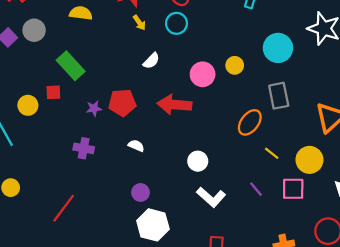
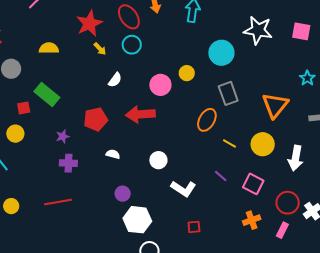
red square: (53, 92) -> (24, 108), moved
purple star: (94, 108) -> (63, 136), moved
white circle: (198, 161) -> (158, 160), moved
pink square: (293, 189) -> (253, 184), moved, turned 35
red line: (64, 208) -> (58, 202), moved, turned 52

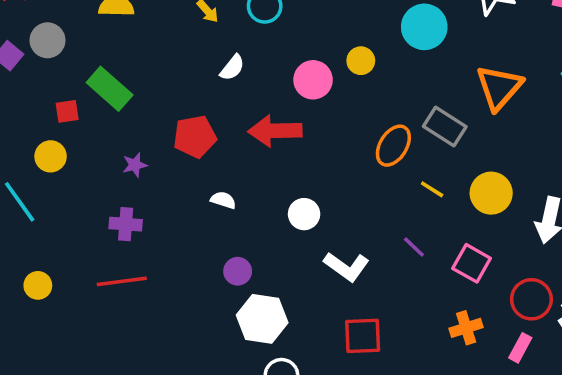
gray rectangle: (228, 93) -> (445, 126), moved, turned -40
orange triangle: (275, 105) -> (499, 87), moved
purple cross: (68, 163) -> (126, 224), moved
red square: (194, 227) -> (363, 336), size x1.6

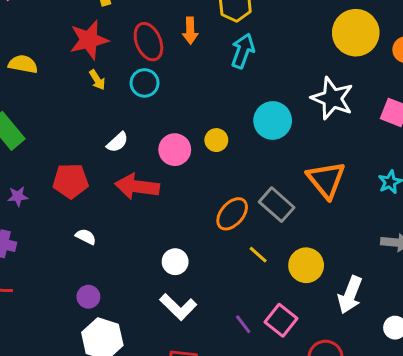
white semicircle: (232, 68) -> (117, 142), moved
orange triangle: (499, 87) -> (326, 180), turned -30
white circle: (304, 214) -> (175, 262), moved
purple line: (414, 247) -> (243, 324), moved

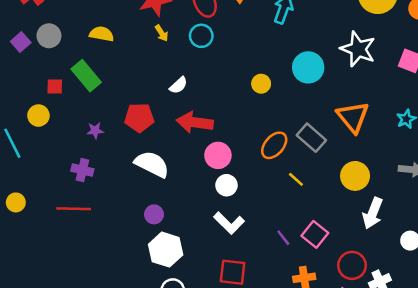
yellow semicircle: (23, 64) -> (102, 34), moved
pink circle: (175, 150) -> (218, 155), moved
white semicircle: (86, 237) -> (152, 164), size x2.0
yellow circle: (306, 265) -> (355, 176), moved

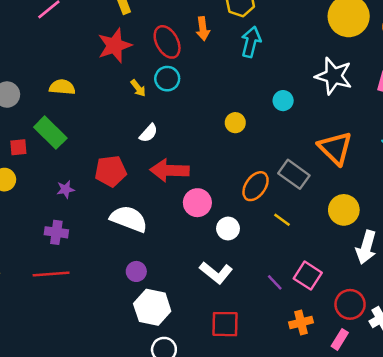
yellow arrow: (162, 33) -> (138, 88), moved
cyan circle: (308, 67) -> (283, 101), size x0.6
white circle: (227, 185) -> (228, 229), moved

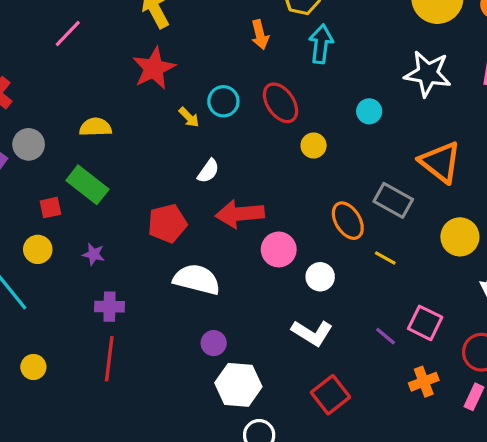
red ellipse: (167, 42) -> (281, 103), moved
orange ellipse: (256, 186) -> (348, 221), turned -60
purple star: (66, 189) -> (94, 254), moved, turned 30
red line: (51, 274) -> (109, 359), turned -72
red square: (225, 324) -> (330, 395), turned -32

